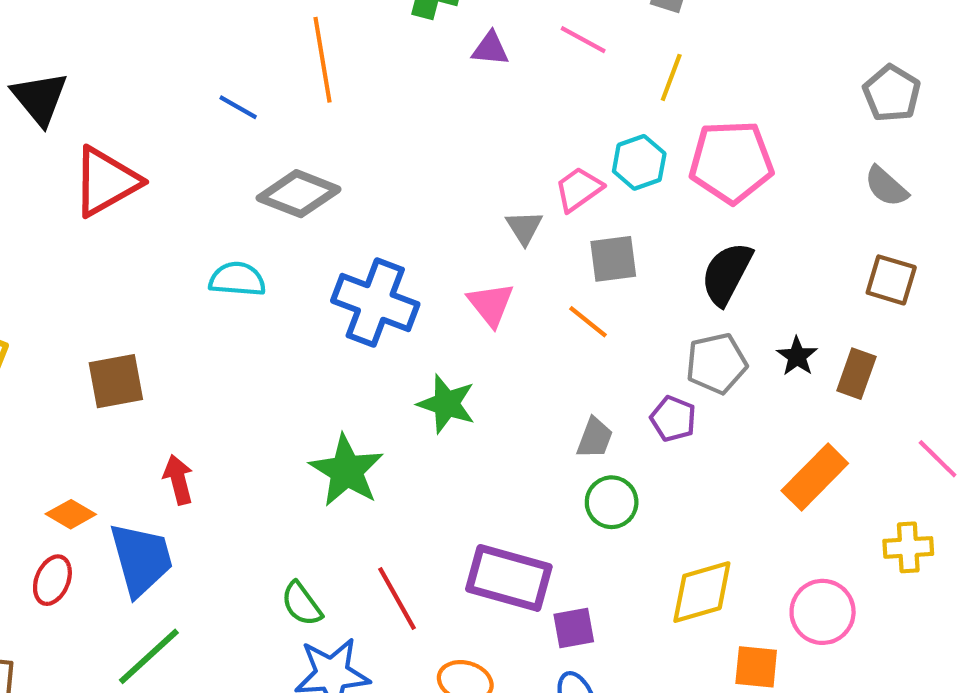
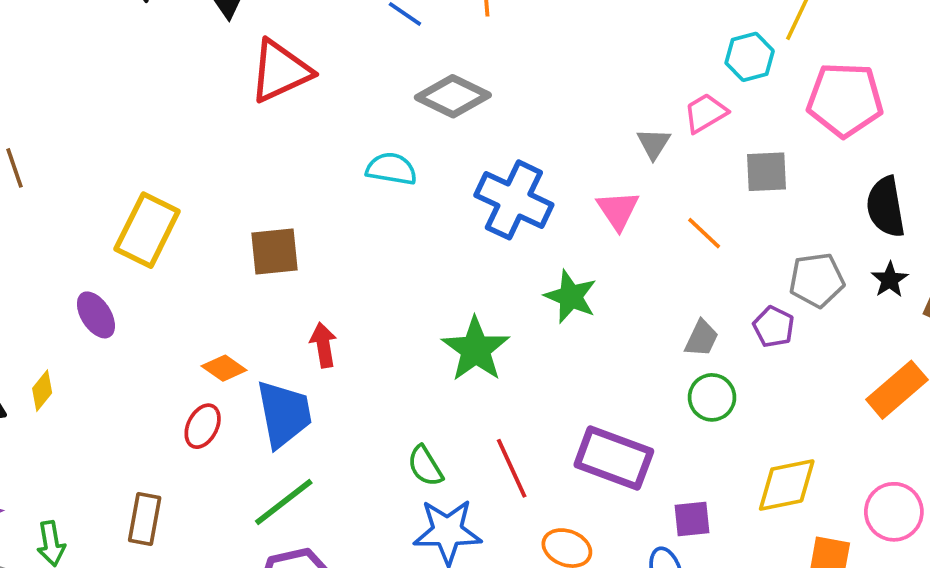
cyan hexagon: (639, 162) -> (750, 57), moved
gray square: (613, 259) -> (767, 172), moved
black semicircle: (727, 274) -> (886, 207), moved, turned -42
purple square: (574, 628) -> (692, 519), moved

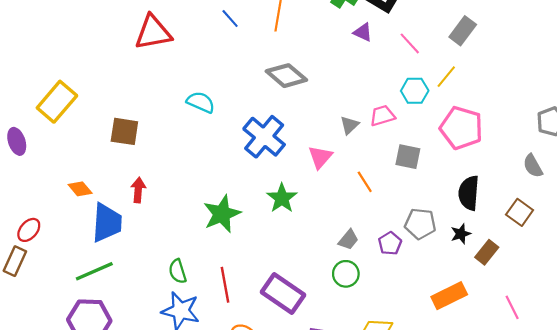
gray diamond: (453, 96) -> (286, 76), moved
red ellipse: (203, 426) -> (29, 230), moved

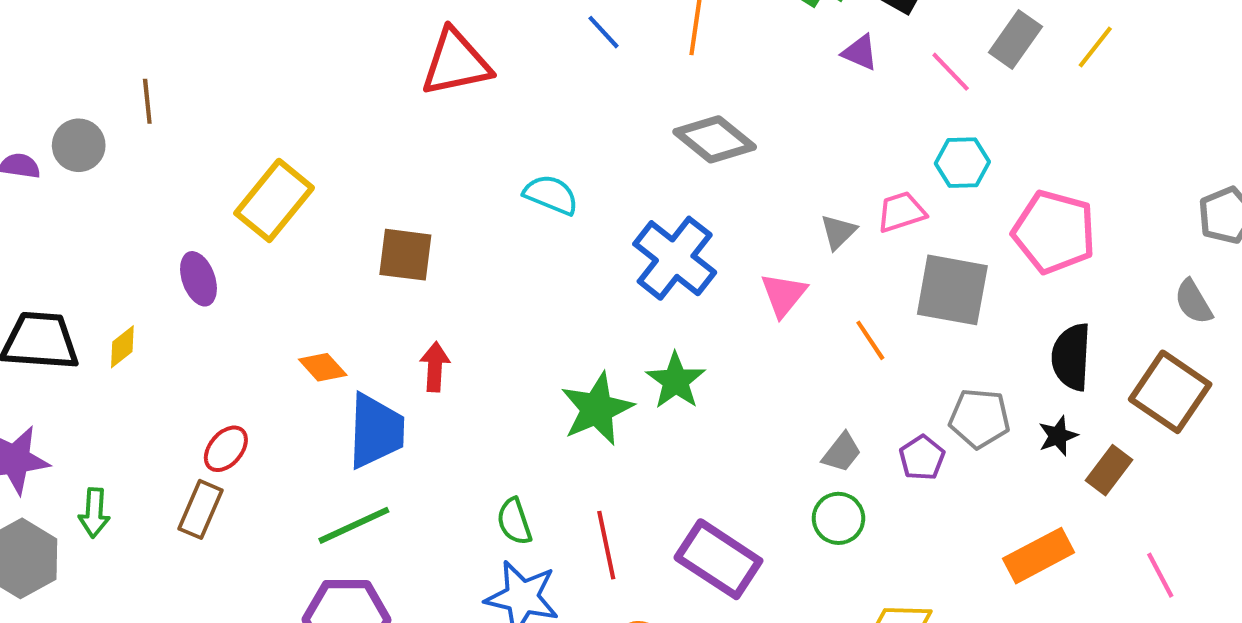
gray rectangle: (463, 31) -> (1015, 40), moved
yellow line: (446, 77) -> (1095, 47), moved
gray square: (408, 157) -> (952, 290), size x1.5
green star: (282, 198) -> (676, 381), moved
brown square: (520, 212) -> (1170, 392), size x1.5

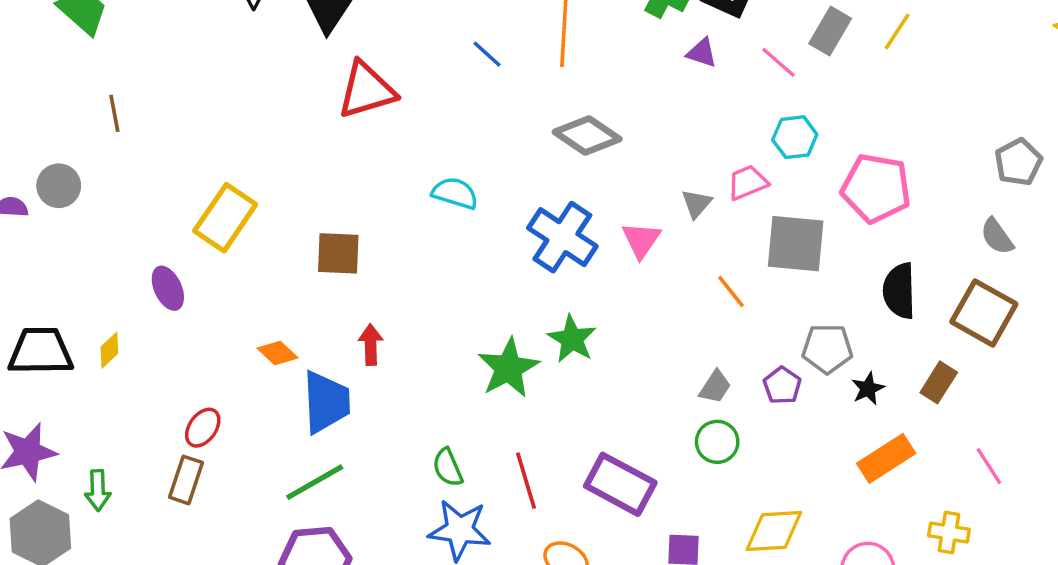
brown line: (147, 101) -> (114, 113), moved
pink triangle: (784, 295) -> (641, 240), moved
black star: (1058, 436) -> (868, 389), moved

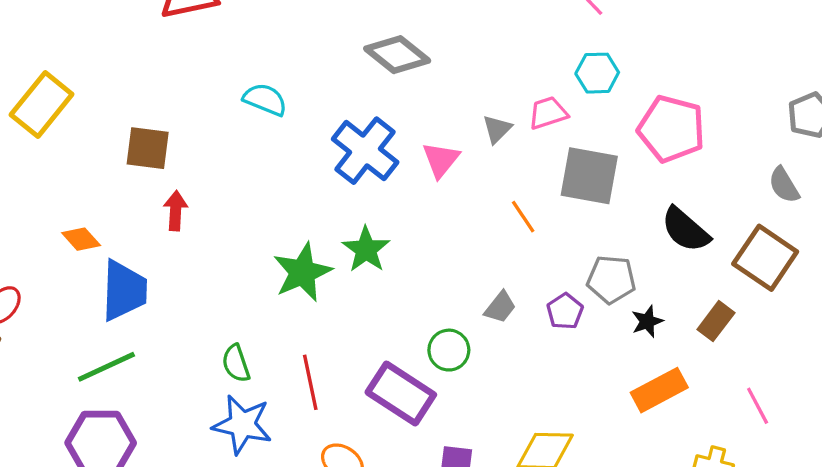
black semicircle: (899, 291) -> (685, 230), turned -52
red arrow: (371, 345) -> (176, 211), moved
green circle: (717, 442) -> (449, 350), moved

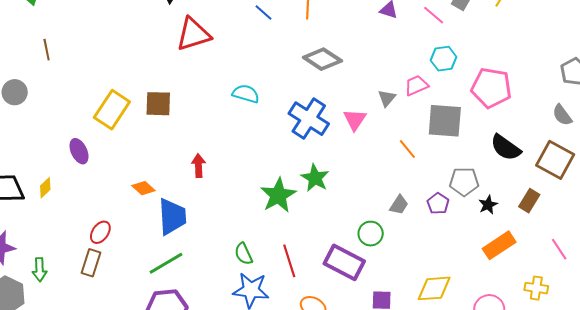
brown square: (148, 148) -> (158, 104), moved

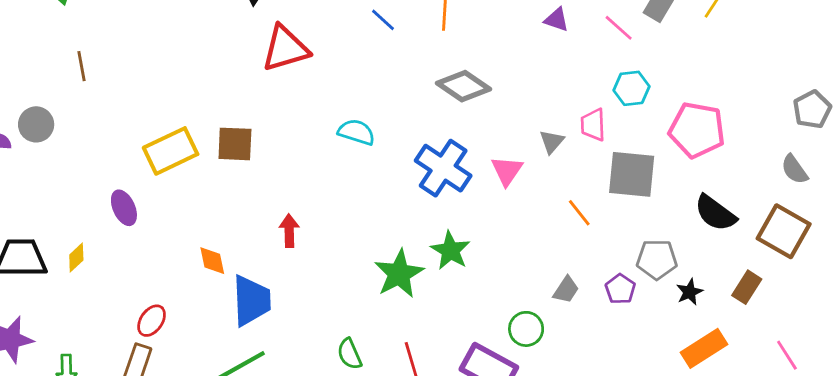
pink trapezoid: (416, 85) -> (593, 125), turned -70
yellow rectangle: (112, 110) -> (171, 151), turned 30
orange diamond: (143, 188) -> (212, 261), turned 35

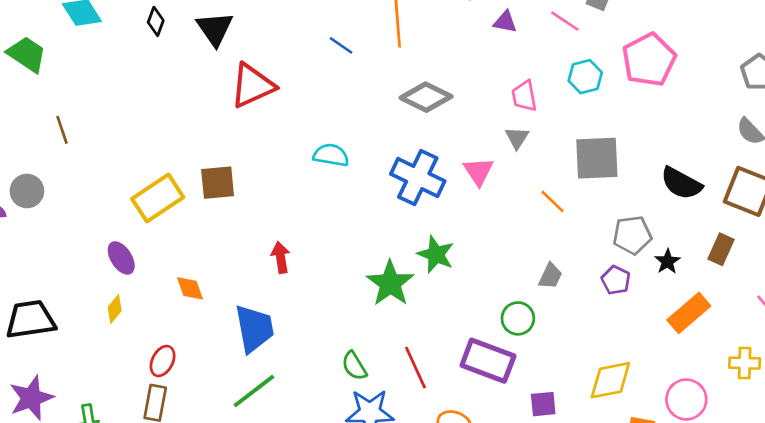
pink trapezoid: (593, 125) -> (524, 96), moved
pink pentagon: (697, 130) -> (649, 60), moved, turned -30
yellow diamond: (76, 258) -> (115, 309), moved
orange diamond: (212, 261) -> (190, 288), moved
purple pentagon: (620, 289) -> (616, 280), moved

